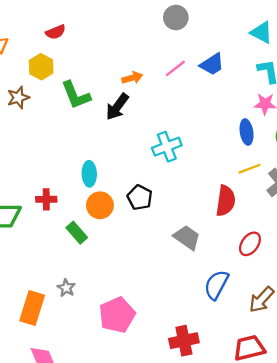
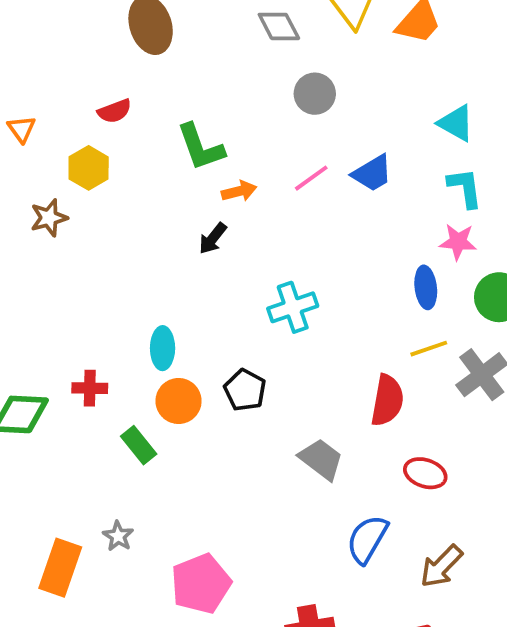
green L-shape: (76, 95) -> (201, 147), moved
black arrow: (117, 107) -> (213, 238), size x0.7
red ellipse: (250, 244) -> (425, 473), turned 70

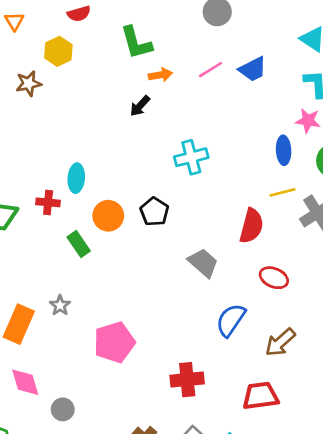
cyan ellipse: (163, 348) -> (76, 178), moved

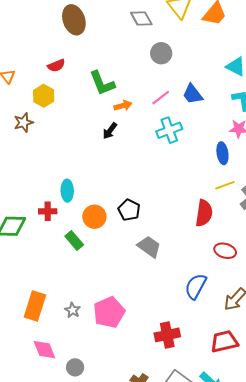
blue trapezoid: (253, 69) -> (193, 94), turned 85
cyan cross: (191, 157) -> (169, 130), moved
gray trapezoid: (203, 263) -> (149, 247), moved
gray star: (60, 305) -> (73, 310), moved

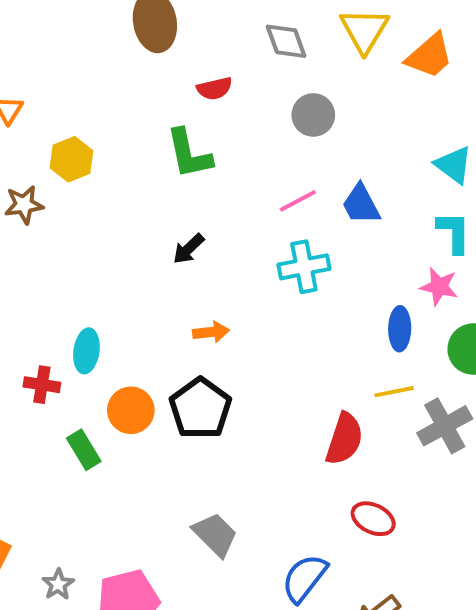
red semicircle: (56, 66) -> (214, 88), moved
orange arrow: (123, 106) -> (211, 332), moved
black pentagon: (129, 210) -> (200, 408), size x1.4
gray trapezoid: (149, 247) -> (215, 535), moved

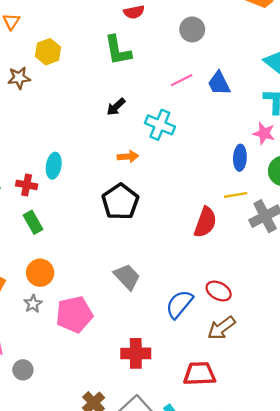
cyan cross: (304, 267) -> (160, 125), moved, turned 32
orange circle: (131, 410) -> (40, 273), moved
green rectangle: (84, 450) -> (33, 222), moved
red ellipse: (373, 519) -> (219, 291), moved

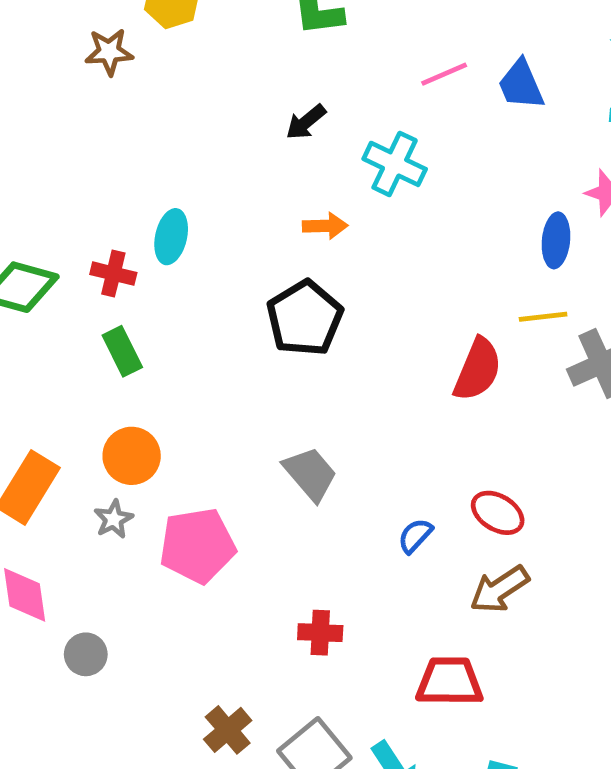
blue semicircle: (179, 304) -> (415, 536), size x0.6
red cross: (136, 353) -> (320, 633), size x0.7

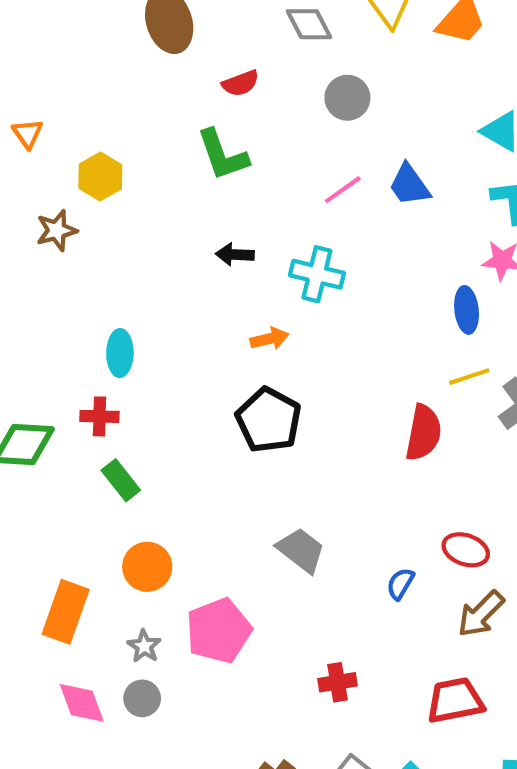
black arrow: (306, 122) -> (235, 255), turned 54
cyan ellipse: (171, 237) -> (120, 353), moved
gray star: (114, 519) -> (144, 646), moved
gray circle: (86, 654) -> (142, 698), moved

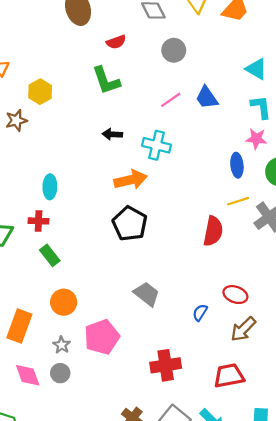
orange arrow: (270, 339) -> (131, 180), size x1.6
red cross: (338, 682) -> (166, 365), size x1.5

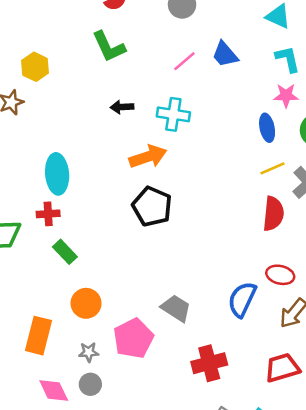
cyan ellipse: (50, 187) -> (57, 174), size x1.4
red semicircle: (213, 231) -> (273, 214), moved
gray trapezoid: (147, 294) -> (176, 308), moved
blue semicircle: (200, 313) -> (242, 299), size x1.8
gray star: (62, 345) -> (89, 352), turned -30

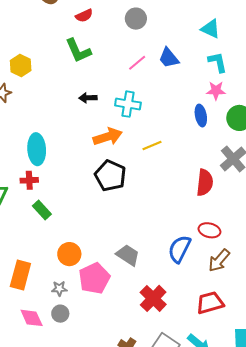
yellow line: (273, 168) -> (152, 146), moved
orange circle: (86, 303) -> (69, 254), moved
red cross: (209, 363) -> (153, 298), turned -32

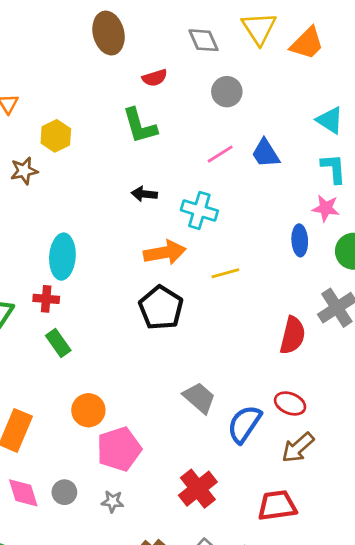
gray trapezoid: (128, 255) -> (199, 398), moved
gray star: (59, 288) -> (113, 501), moved

